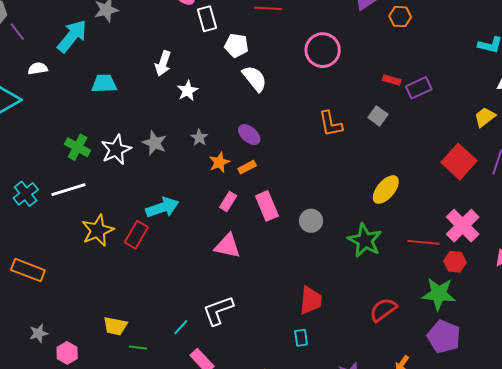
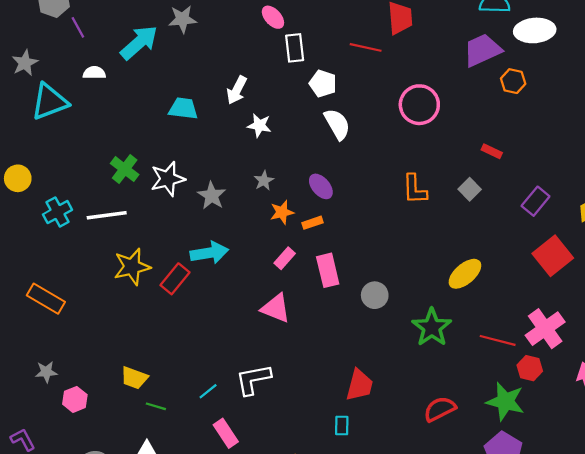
cyan trapezoid: (104, 84) -> (183, 109), moved
purple rectangle: (419, 88) -> (536, 201), moved, turned -35
white star: (188, 91) -> (259, 125), turned 30
gray star: (155, 143) -> (212, 196), moved

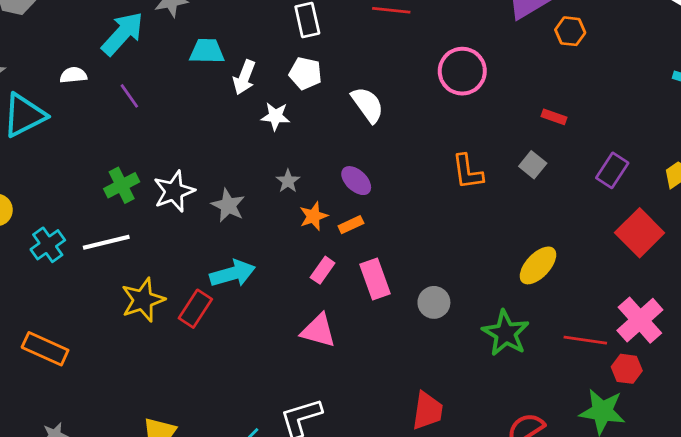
purple line: (78, 27) -> (129, 96), moved
white pentagon: (323, 83) -> (305, 73), moved
cyan trapezoid: (183, 109) -> (207, 51), moved
green cross: (125, 169) -> (122, 185), turned 32

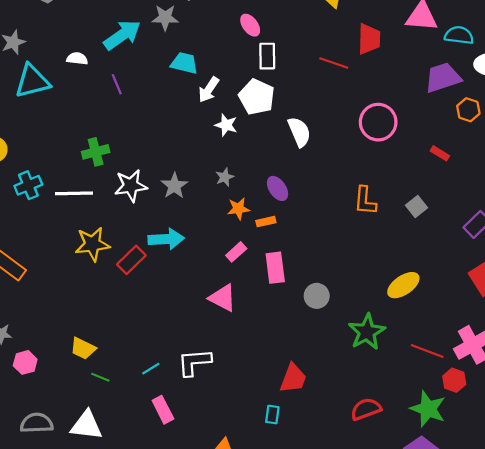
white pentagon: (305, 73) -> (257, 97), size x1.4
red rectangle: (554, 117) -> (440, 153), moved
white star: (174, 191) -> (131, 186), moved

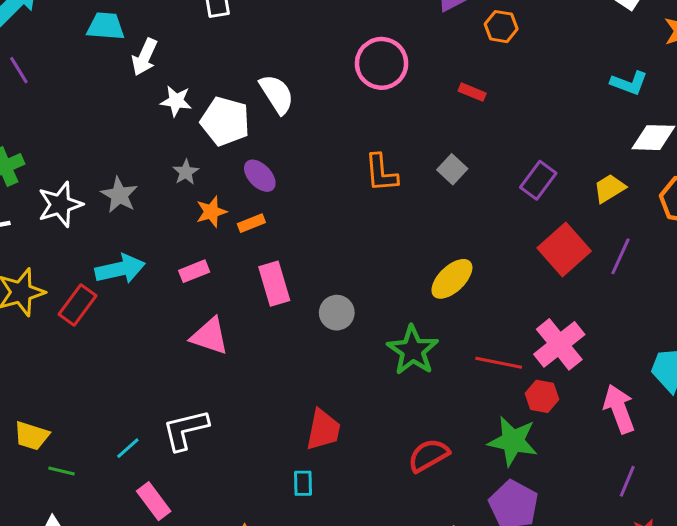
white pentagon: (257, 97) -> (225, 121), moved
pink rectangle: (236, 252) -> (194, 271), moved, turned 30

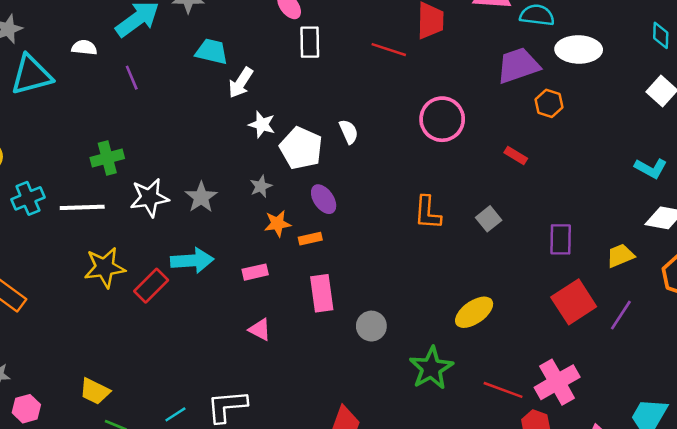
white semicircle: (277, 94) -> (349, 132), size x0.7
purple rectangle: (538, 180) -> (561, 239), turned -44
pink triangle: (210, 336) -> (260, 330), size x0.7

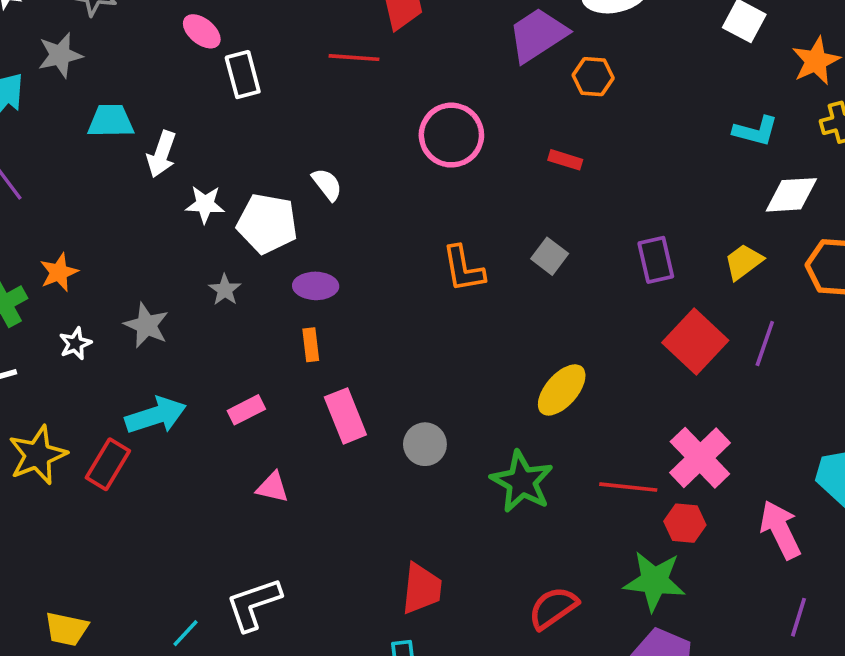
white star: (149, 198) -> (75, 344), size x0.6
purple ellipse: (324, 199) -> (316, 286), turned -40
orange star: (277, 224) -> (59, 272), moved
orange rectangle: (310, 239) -> (311, 345), turned -70

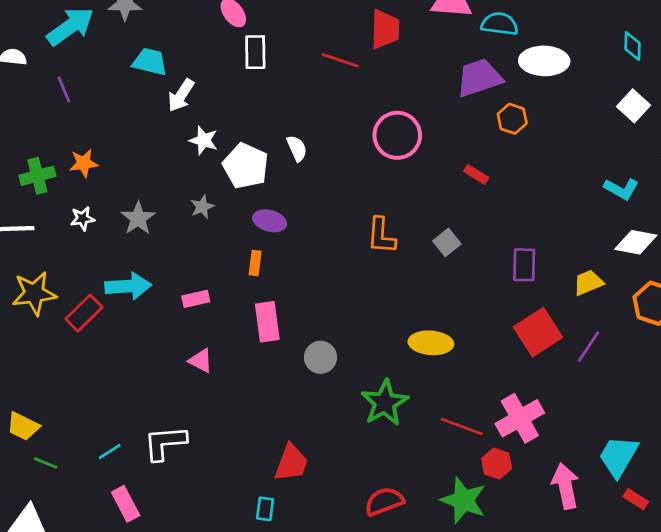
yellow ellipse: (562, 390) -> (431, 343), turned 39

